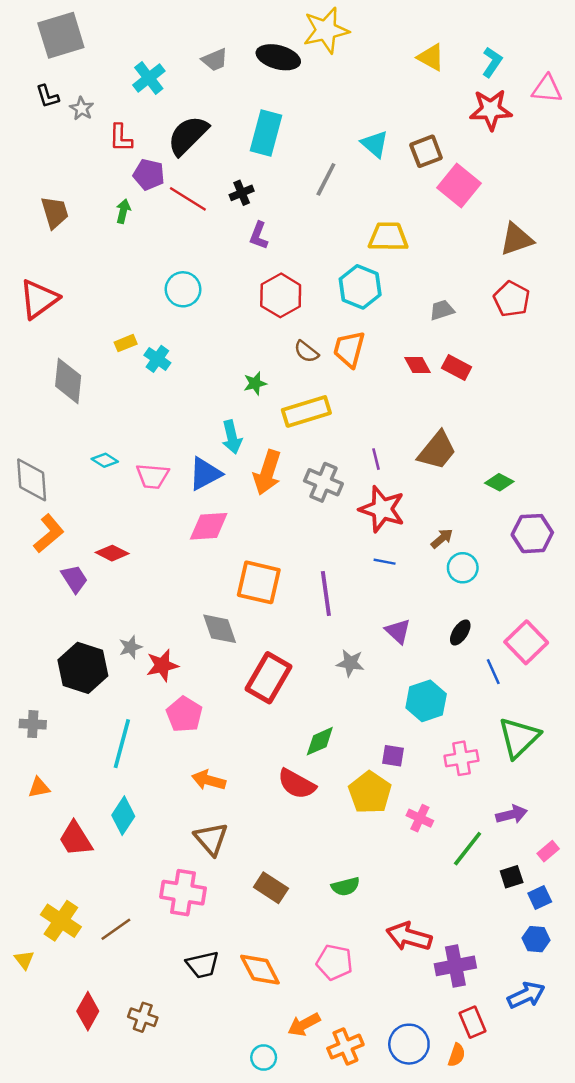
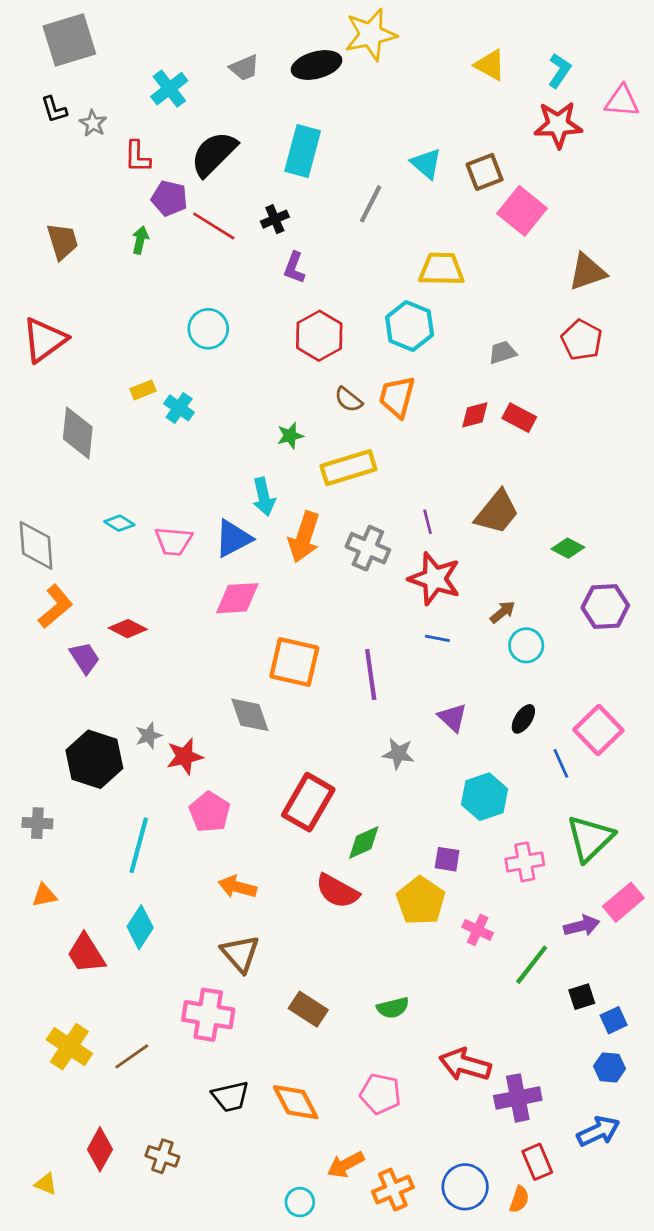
black ellipse: (278, 57) -> (317, 65), turned -30
red diamond: (418, 365) -> (475, 415), turned -76
red rectangle: (269, 678) -> (308, 802), moved
pink rectangle: (548, 851) -> (623, 902), moved, size x1.6
yellow triangle: (24, 960) -> (46, 1184), moved, turned -30

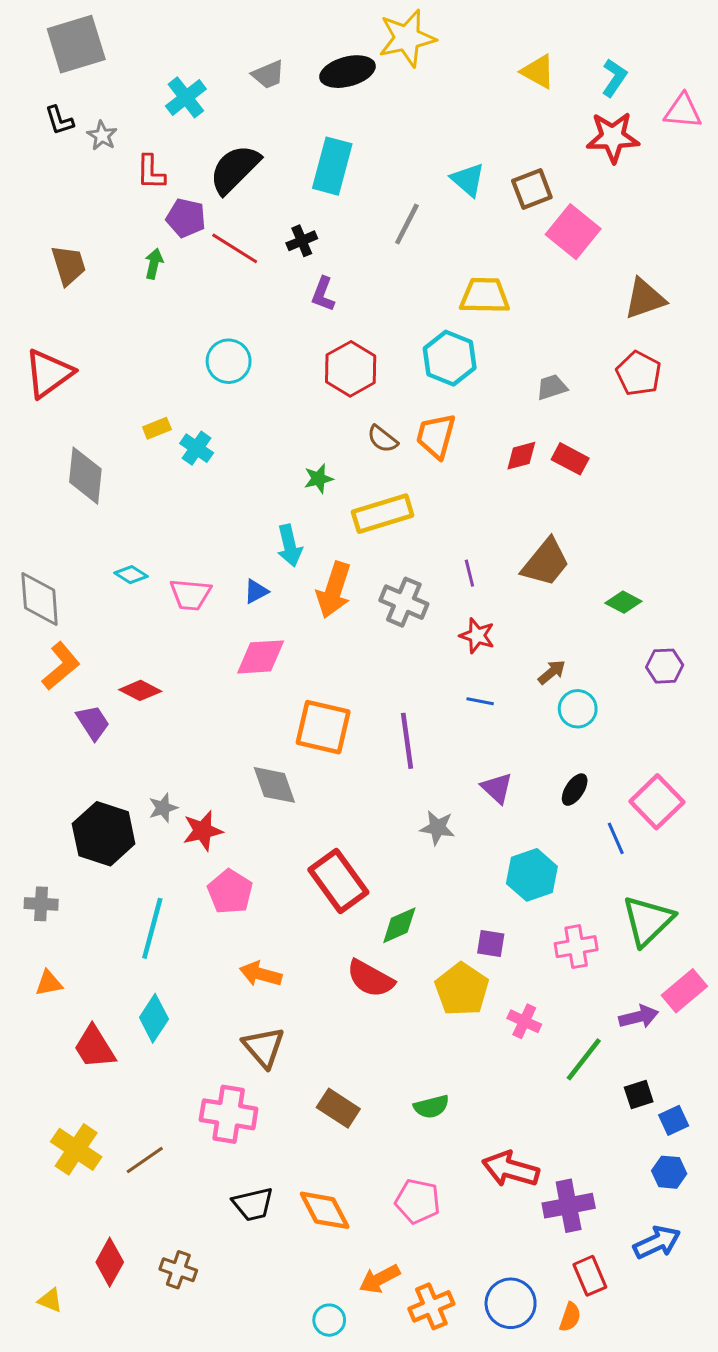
blue triangle: (233, 538) -> (256, 591), size x0.6
red star: (435, 579) -> (477, 636), size x0.6
purple hexagon: (605, 606) -> (665, 666), size x0.7
red rectangle: (308, 802) -> (338, 881), turned -66

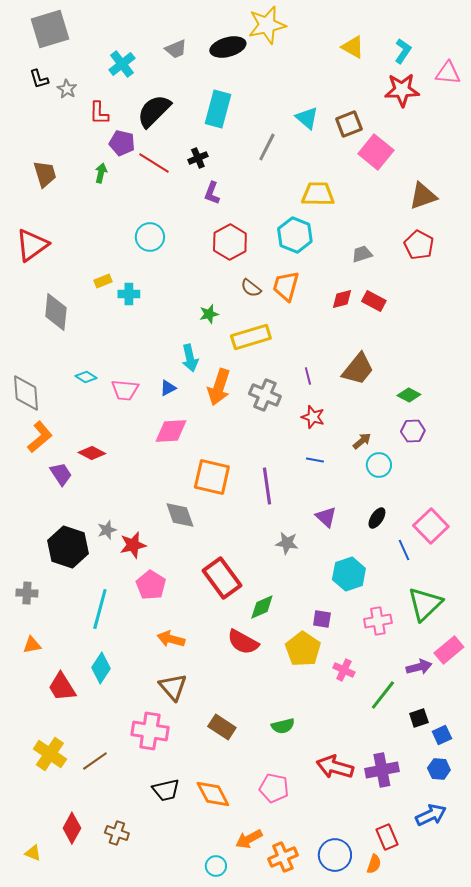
cyan cross: (197, 448) -> (129, 294), turned -35
purple hexagon: (665, 666) -> (413, 431), moved
purple cross: (569, 1206) -> (382, 770), moved

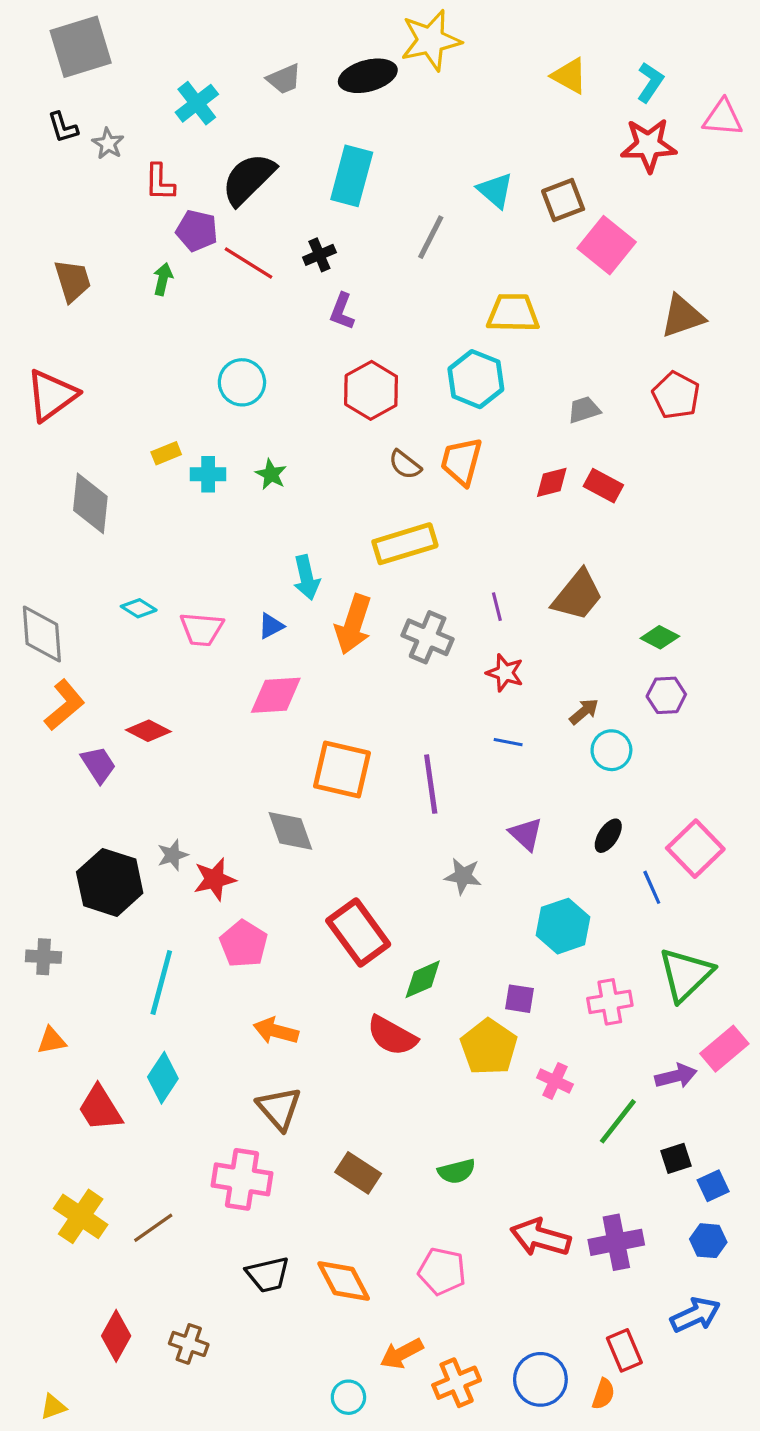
green star: (209, 314) -> (271, 474), moved, turned -30
yellow triangle: (33, 853) -> (53, 1407), moved, turned -42

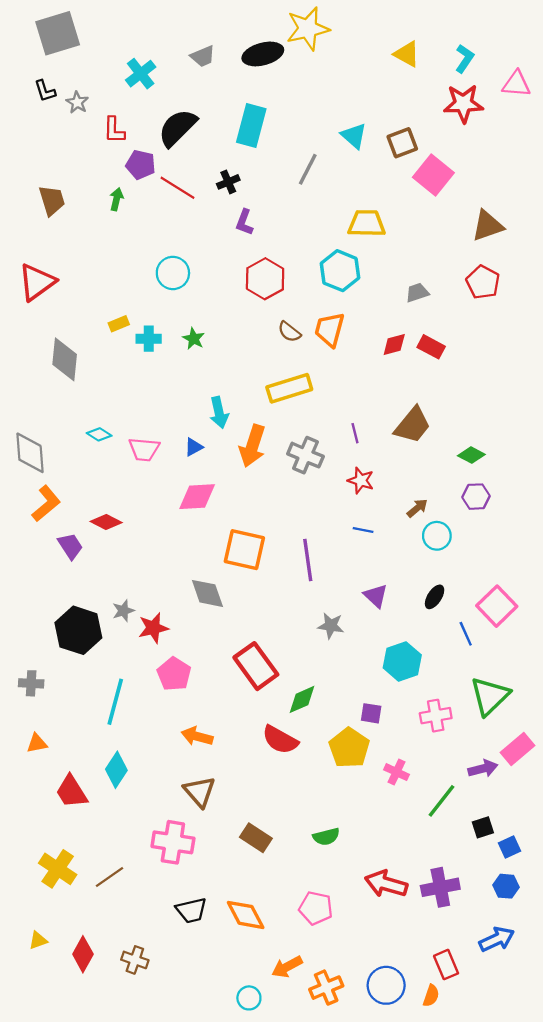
yellow triangle: (53, 1407) -> (38, 940), moved

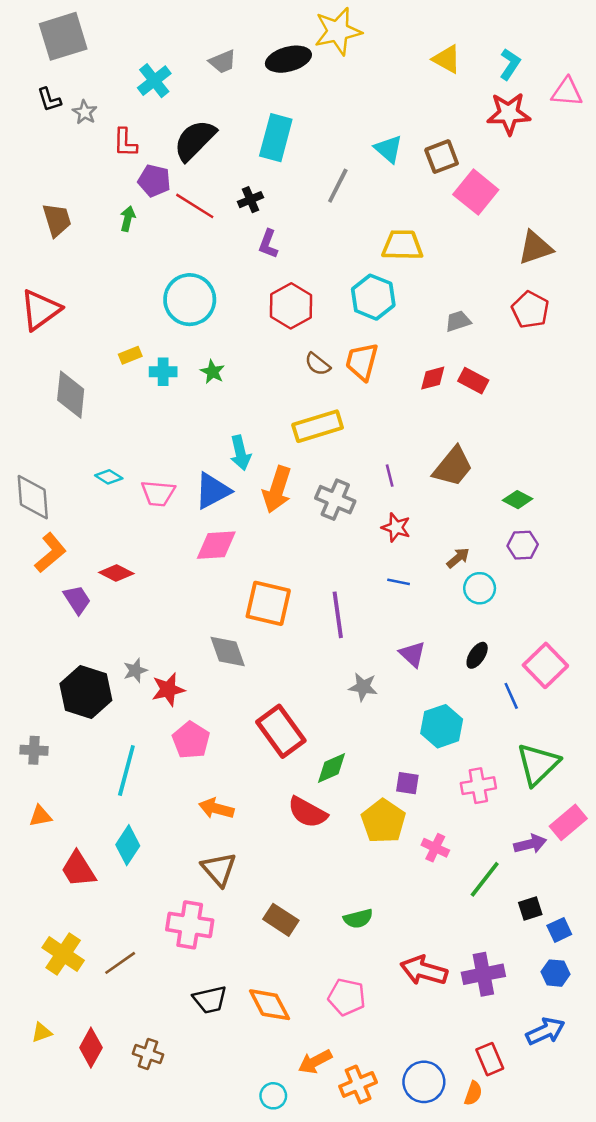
cyan circle: (173, 273) -> (190, 300), size x1.4
blue triangle: (194, 447) -> (212, 491), size x1.8

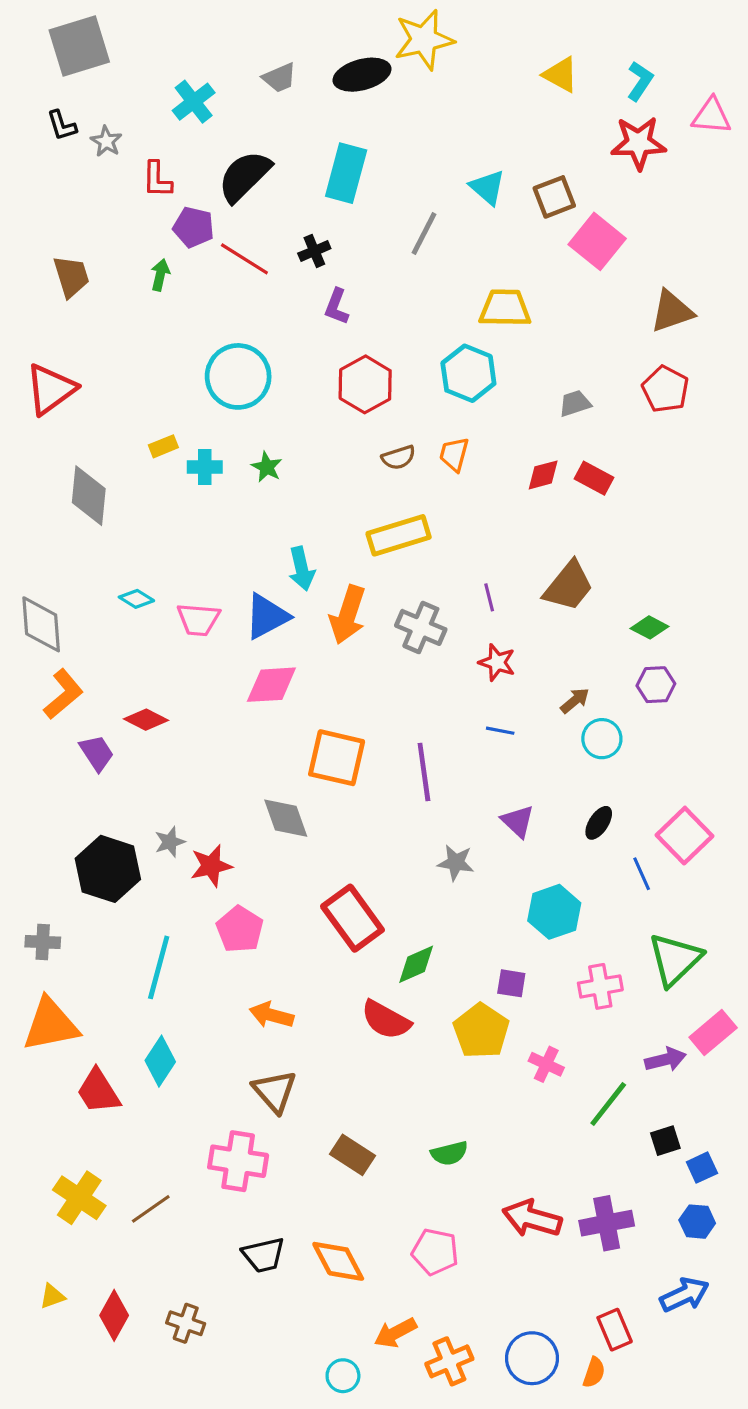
orange trapezoid: (362, 362) -> (454, 454), size x0.7
brown semicircle: (318, 364) -> (399, 457), turned -56
orange triangle: (40, 816) -> (51, 1025), size x2.0

